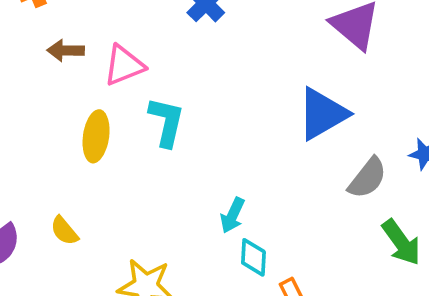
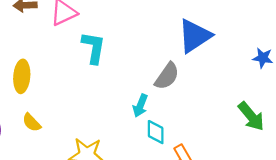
yellow ellipse: (96, 136) -> (22, 76), moved
gray semicircle: (367, 178) -> (167, 76), moved

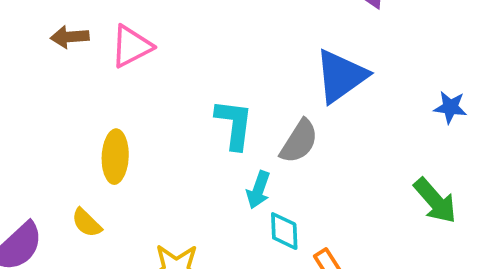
cyan L-shape: (94, 48) -> (234, 124), moved
yellow ellipse: (22, 76) -> (115, 157), moved

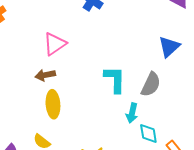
brown arrow: (70, 37) -> (45, 75), moved
blue triangle: (341, 76) -> (169, 47), size x0.7

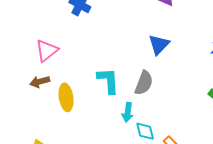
yellow ellipse: (53, 104) -> (66, 97), moved

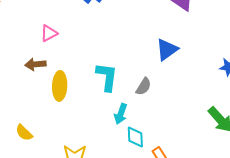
pink triangle: (47, 50) -> (49, 33), size x0.7
gray semicircle: (144, 83) -> (144, 86), size x0.7

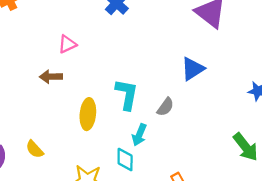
yellow ellipse: (60, 86) -> (88, 114), moved
cyan diamond: (135, 137) -> (125, 160), moved

